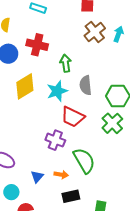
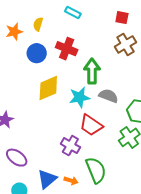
green arrow: (66, 63) -> (92, 71), size x1.4
gray semicircle: (86, 85) -> (108, 96), turned 108
blue triangle: (37, 177) -> (47, 179), size x1.5

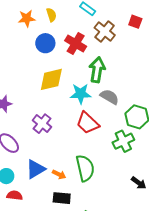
yellow semicircle: (38, 24) -> (51, 15), turned 136
brown cross: (125, 44) -> (105, 31), moved, turned -30
purple cross: (70, 146) -> (42, 124), moved

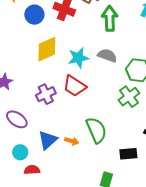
green arrow: (97, 70) -> (110, 18), moved
red trapezoid: (88, 123) -> (74, 86), moved
purple cross: (42, 124) -> (46, 94), turned 36
black rectangle: (62, 198) -> (128, 154), moved

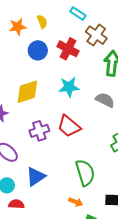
yellow diamond: (47, 49) -> (27, 92), moved
cyan star: (78, 58) -> (69, 87), moved
orange arrow: (72, 141) -> (76, 202), moved

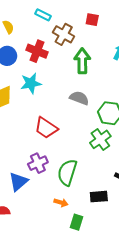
cyan star: (69, 87) -> (31, 83), moved
purple cross: (39, 131) -> (38, 163), moved
green semicircle: (85, 173) -> (67, 172), turned -140

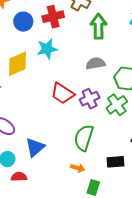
red cross: (37, 51) -> (53, 17), turned -35
gray semicircle: (79, 98) -> (96, 63), turned -30
purple cross: (38, 163) -> (90, 99), moved

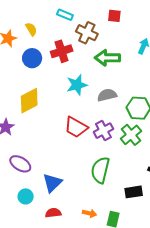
green arrow: (98, 26) -> (107, 58), turned -85
cyan star: (47, 49) -> (77, 85), moved
orange arrow: (78, 168) -> (89, 213), moved
red semicircle: (19, 177) -> (53, 213), moved

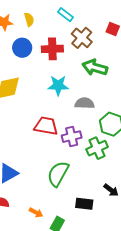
red trapezoid: (76, 127) -> (46, 126), turned 145

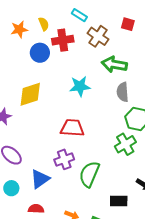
red cross: (52, 49) -> (63, 40), moved
gray semicircle: (85, 103) -> (123, 92), moved, turned -90
purple cross: (72, 137) -> (64, 159), moved

